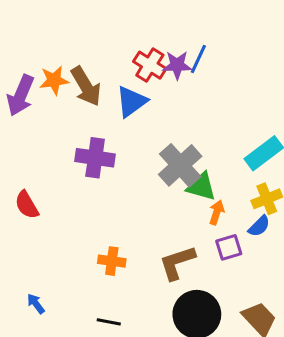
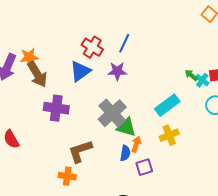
purple star: (177, 65) -> (117, 71), moved
brown arrow: (86, 86) -> (37, 74), moved
blue semicircle: (259, 226) -> (125, 153), moved, turned -35
brown L-shape: (177, 263) -> (80, 151), moved

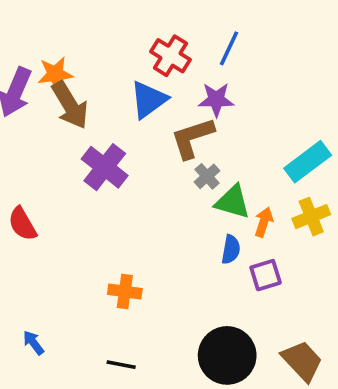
purple cross: (56, 108) -> (105, 167), turned 30
gray cross: (112, 113) -> (207, 176), size x0.5
orange arrow: (136, 144) -> (264, 222), moved
brown L-shape: (80, 151) -> (192, 138), moved

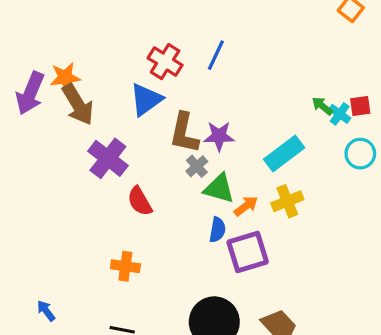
purple star: (216, 100) -> (219, 136), moved
brown L-shape: (192, 138) -> (184, 133), turned -60
orange arrow: (264, 222) -> (246, 206), turned 35
red semicircle: (22, 224) -> (140, 201), moved
purple square: (266, 275) -> (248, 252), size x1.5

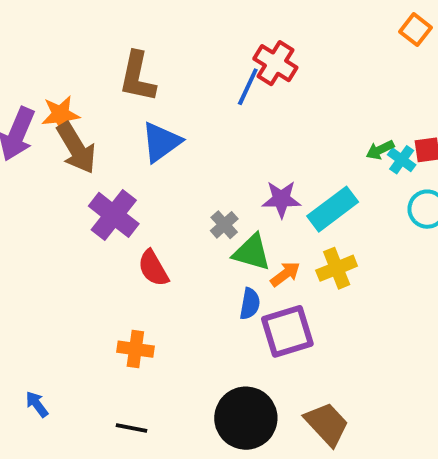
red cross: (165, 62) -> (275, 63), moved
green arrow: (322, 106) -> (380, 150), turned -65
brown L-shape: (184, 133) -> (137, 77), moved
purple star: (219, 136) -> (281, 199), moved

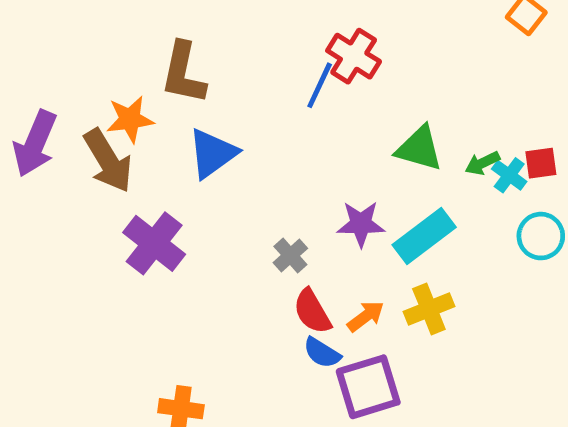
orange star: (61, 114) -> (130, 119), moved
green triangle: (252, 252) -> (419, 149), moved
red semicircle: (153, 268) -> (312, 311), moved
blue semicircle: (250, 304) -> (322, 353), turned 112

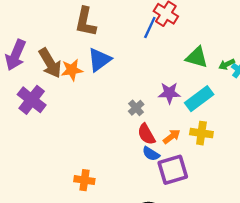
orange star: (130, 119) -> (72, 70), moved
purple cross: (154, 243) -> (32, 100), moved
yellow cross: (429, 309) -> (201, 133), turned 30

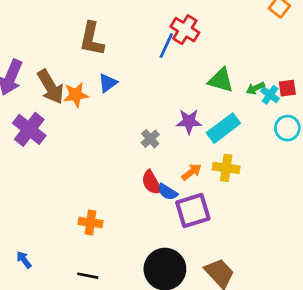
blue triangle: (99, 60) -> (108, 83), size x0.7
red semicircle: (146, 134) -> (152, 183), moved

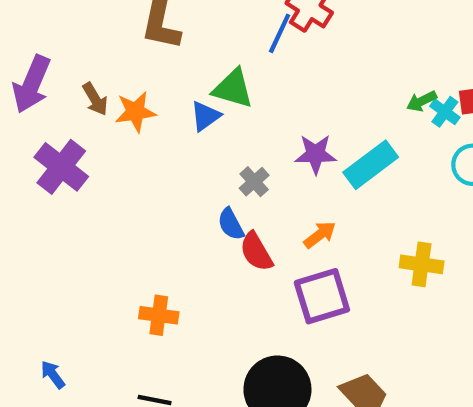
green triangle: (221, 80) -> (233, 88), moved
blue triangle: (108, 83) -> (205, 116), moved
brown arrow: (51, 87) -> (95, 99), size x0.6
yellow cross: (226, 168) -> (422, 264), moved
blue semicircle: (168, 192) -> (231, 224), moved, turned 30

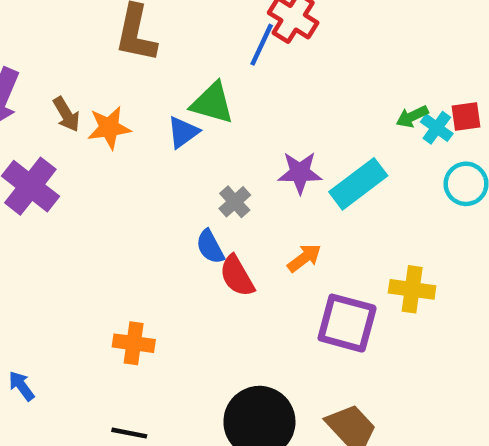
purple square: (322, 296) -> (347, 323), moved, turned 32
blue arrow: (53, 375) -> (21, 386), moved

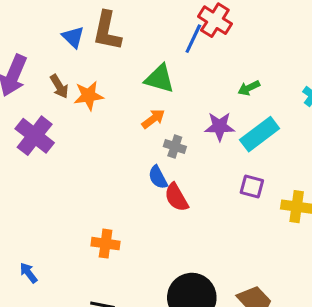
green arrow: (412, 116) -> (249, 88), moved
blue triangle: (183, 132) -> (73, 37), moved, turned -40
gray cross: (235, 202) -> (175, 146), turned -30
orange arrow: (304, 258) -> (153, 119), moved
purple square: (347, 323) -> (252, 187), moved, size x0.6

